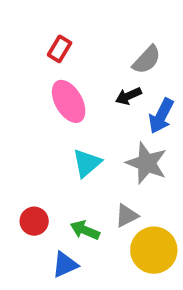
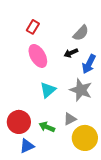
red circle: (34, 221) -> (19, 122), size x1.5
blue triangle: (65, 265) -> (27, 146), moved

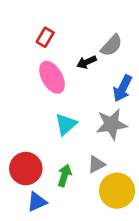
black arrow: (71, 53) -> (87, 62), moved
gray star: (81, 90) -> (111, 124), turned -30
green arrow: (47, 127) -> (64, 175), turned 84

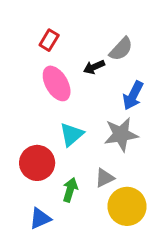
red circle: (26, 169) -> (37, 163), moved

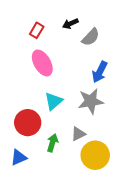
black arrow: (94, 67) -> (70, 24), moved
blue triangle: (40, 218) -> (19, 157), moved

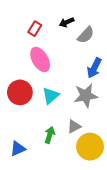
red circle: (28, 123) -> (20, 92), moved

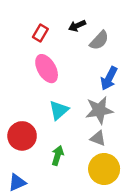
red circle: (20, 92) -> (22, 136), moved
gray triangle: (74, 126) -> (98, 138), moved, turned 48
blue triangle: (18, 149) -> (17, 182), moved

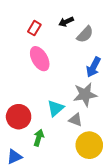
cyan triangle: (59, 110) -> (56, 108), moved
gray triangle: (98, 138) -> (76, 120), moved
green arrow: (58, 156) -> (39, 138), moved

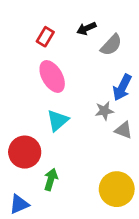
gray star: (85, 95) -> (104, 111), moved, size x0.6
cyan triangle: (56, 108) -> (58, 120), moved
gray triangle: (76, 120) -> (124, 130), moved

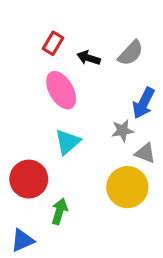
black arrow: (86, 28) -> (89, 58), moved, turned 42
yellow circle: (117, 189) -> (127, 187), moved

